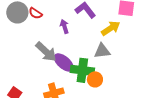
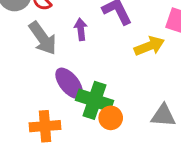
gray triangle: (102, 51) -> (163, 116), moved
gray arrow: (46, 52) -> (43, 38), moved

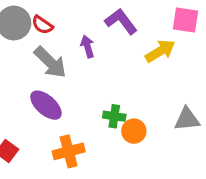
purple ellipse: (69, 83) -> (46, 105), moved
green cross: (95, 100) -> (114, 116), size x0.6

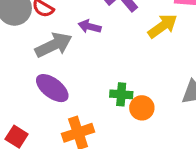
purple arrow: (87, 46) -> (90, 27), turned -55
gray arrow: (50, 62) -> (54, 45), turned -66

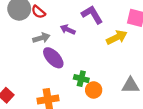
gray arrow: (54, 45) -> (41, 38), size x0.7
purple ellipse: (52, 88) -> (53, 58), moved

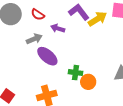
red semicircle: (38, 12) -> (38, 14), moved
yellow arrow: (117, 37) -> (97, 19), moved

